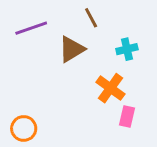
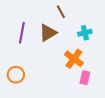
purple line: (31, 28) -> (22, 33), moved, turned -60
orange circle: (24, 128) -> (16, 75), moved

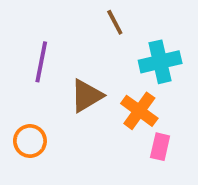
brown triangle: (48, 33) -> (87, 96), moved
cyan cross: (85, 33) -> (160, 62), size x1.5

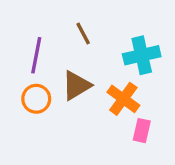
brown line: (115, 22) -> (83, 33), moved
orange circle: (30, 141) -> (36, 99), moved

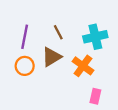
brown line: (83, 33) -> (58, 32), moved
pink rectangle: (142, 131) -> (95, 96), moved

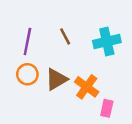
brown triangle: (52, 57) -> (56, 79), moved
orange cross: (83, 66) -> (87, 87), moved

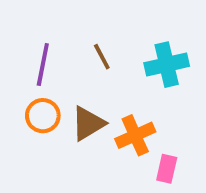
orange cross: (87, 87) -> (135, 135), turned 30

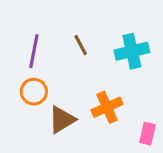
brown triangle: (88, 123) -> (62, 120), moved
pink rectangle: (167, 169) -> (147, 134), moved

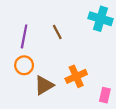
cyan cross: (132, 51) -> (101, 19), moved, turned 30

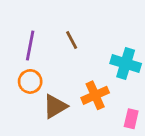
cyan cross: (101, 19) -> (126, 63), moved

